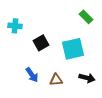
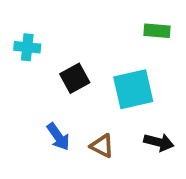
green rectangle: (86, 17) -> (157, 31), turned -40
brown triangle: (56, 80) -> (102, 146), turned 32

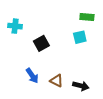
cyan square: (133, 89) -> (80, 37), moved, size x0.6
black arrow: (159, 142) -> (81, 86), moved

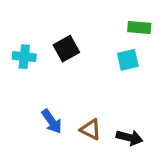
cyan cross: (15, 26) -> (24, 57), moved
black square: (41, 43) -> (66, 49), moved

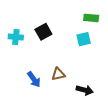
brown triangle: (91, 129) -> (58, 74), moved, turned -40

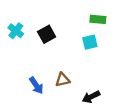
cyan cross: (16, 37) -> (16, 31), moved, turned 32
black arrow: (85, 90) -> (91, 97), turned 140

